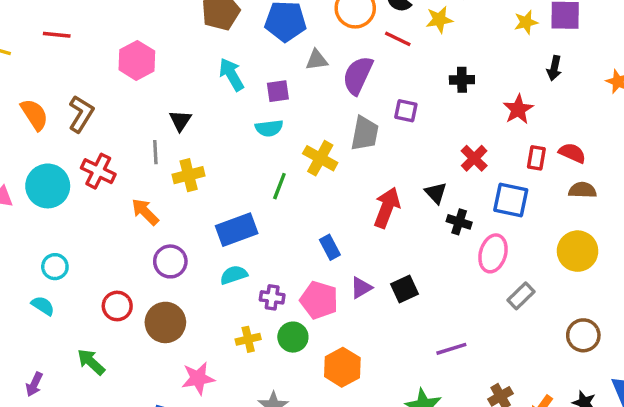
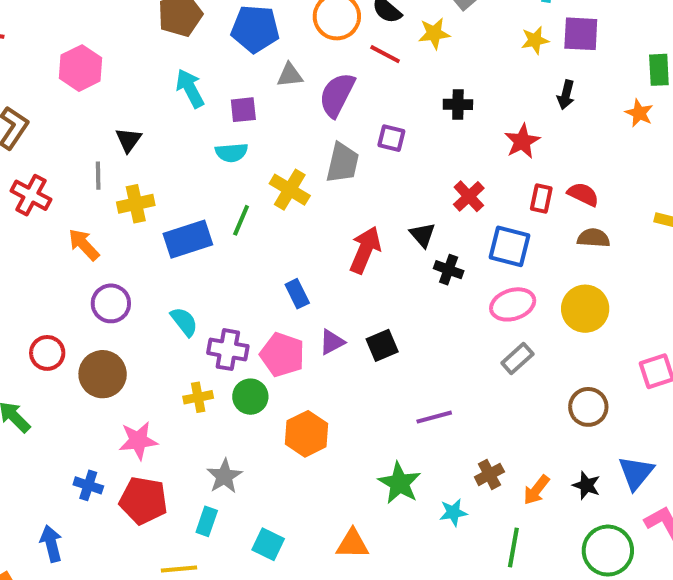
blue rectangle: (237, 230) -> (188, 239), moved
pink ellipse: (493, 253) -> (513, 304), moved, turned 54
cyan semicircle: (234, 275) -> (184, 322), turned 68
purple cross: (272, 297) -> (228, 350), size x1.4

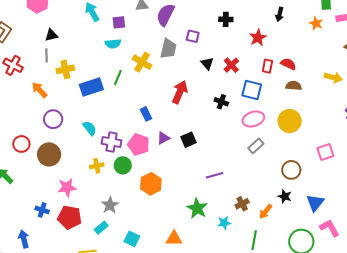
black triangle: (128, 140) -> (51, 35), moved, turned 40
black triangle: (423, 235) -> (207, 63), moved
black star: (586, 485) -> (285, 196), moved
cyan rectangle: (207, 521) -> (101, 228), turned 32

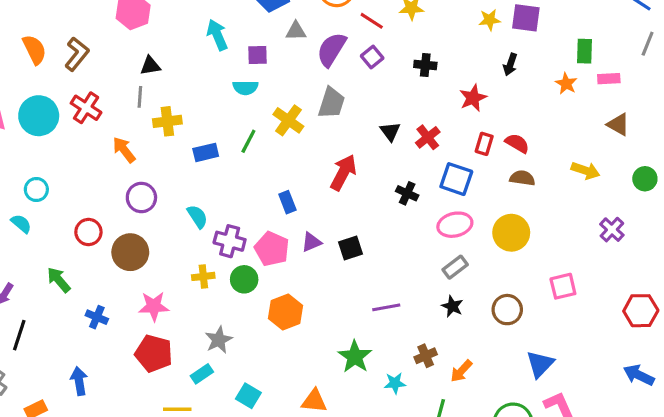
purple square: (193, 36) -> (372, 57), moved, turned 32
blue rectangle: (91, 87) -> (206, 152), size x0.7
black star: (285, 196) -> (452, 306), moved
blue cross: (42, 210) -> (97, 317), moved

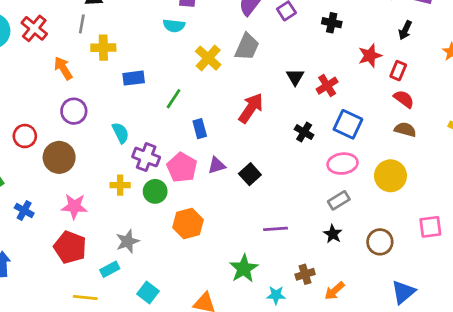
green line: (248, 141) -> (174, 99), moved
red rectangle: (484, 144) -> (398, 71), moved
black square: (350, 248) -> (250, 174), turned -30

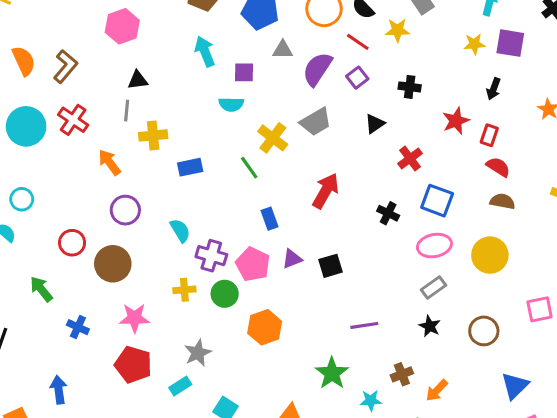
gray trapezoid: (247, 47) -> (316, 122), turned 40
black triangle: (295, 77) -> (375, 124), moved, turned 30
green line: (174, 99) -> (249, 168), moved, turned -65
black square: (250, 174) -> (331, 266), turned 30

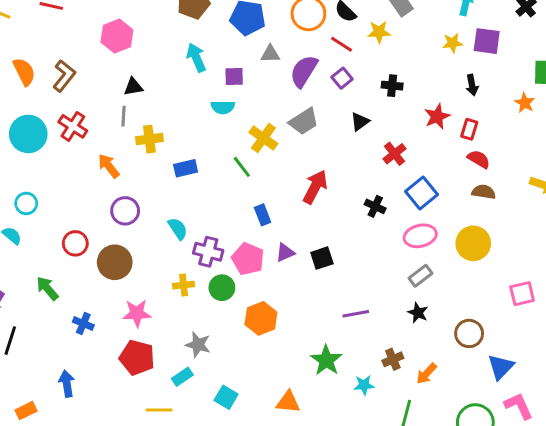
black arrow: (494, 89) -> (472, 85), turned -30
blue square: (437, 201) -> (421, 193), turned 32
brown circle: (484, 331) -> (469, 333), moved
gray star: (198, 353) -> (198, 345), turned -30

